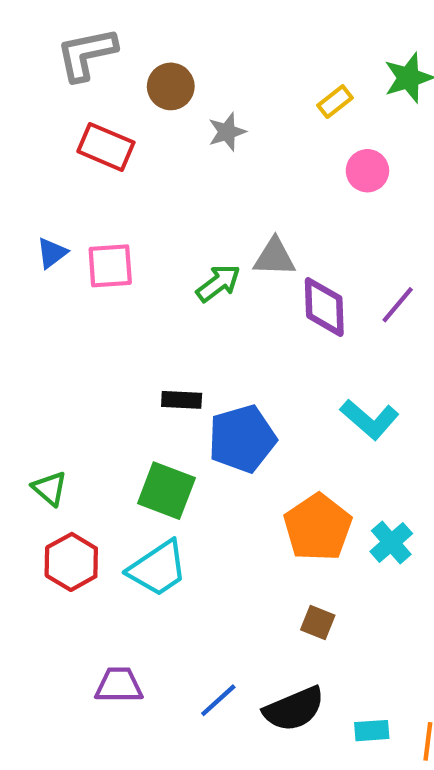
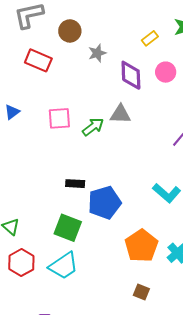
pink square: (110, 266) -> (59, 118), moved
purple diamond: (324, 307) -> (131, 75), moved

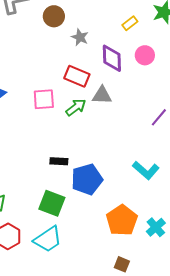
gray star: (97, 53) -> (80, 37), turned -30
red rectangle: (38, 60) -> (77, 76), moved

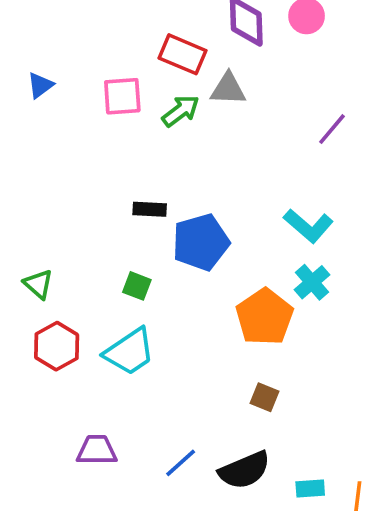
green square: (52, 203) -> (137, 286), size x0.6
cyan cross: (156, 227) -> (312, 282), moved

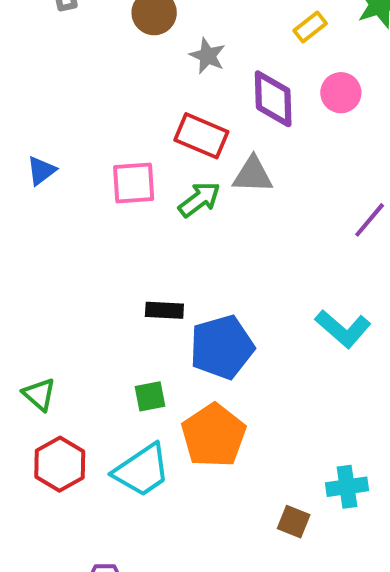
cyan cross: (312, 282) -> (347, 487), moved, turned 33
green square: (137, 286) -> (150, 396), turned -32
orange pentagon: (265, 317) -> (214, 435), moved

